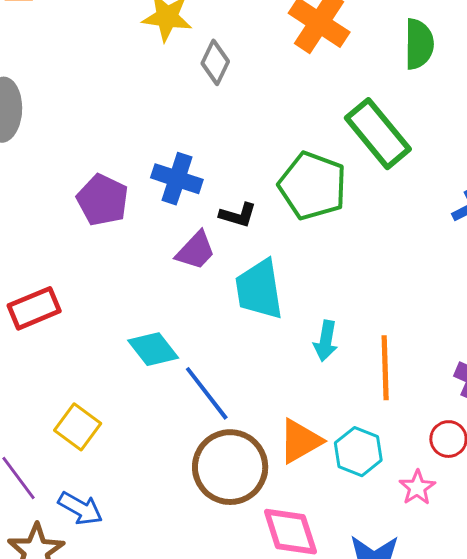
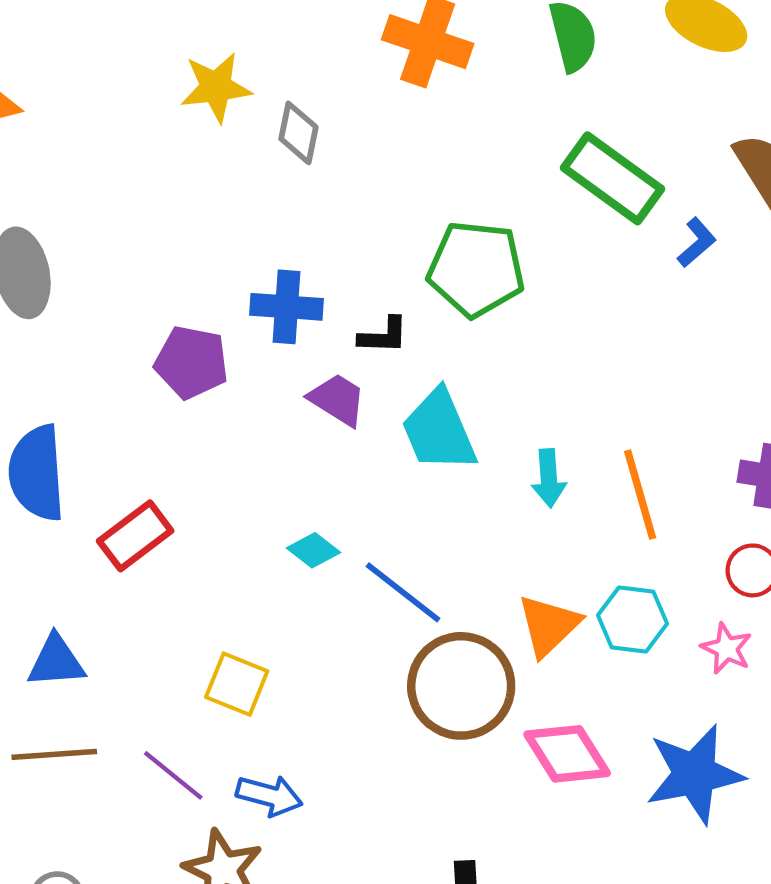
green rectangle: (378, 134) -> (612, 178), moved
purple trapezoid: (196, 251) -> (338, 400), turned -87
cyan diamond: (153, 349) -> (314, 550), size x0.7

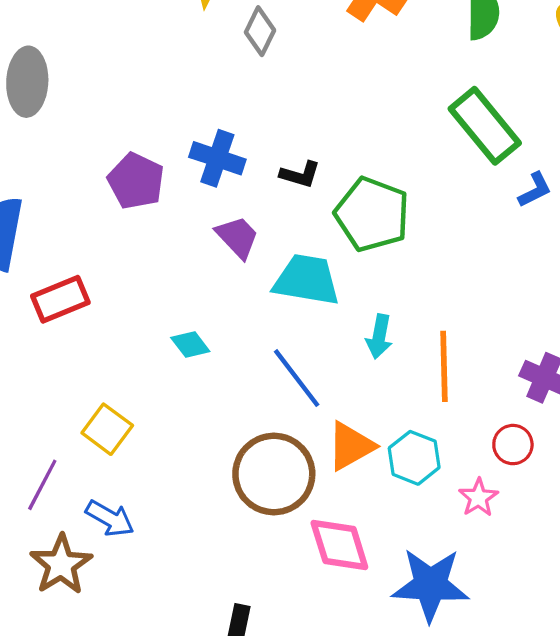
green pentagon: (476, 269) -> (372, 214), moved
black L-shape: (383, 336) -> (300, 174), moved
cyan trapezoid: (439, 431) -> (307, 280), turned 108
blue line: (403, 592) -> (297, 378), moved
purple line: (173, 775) -> (42, 485), turned 64

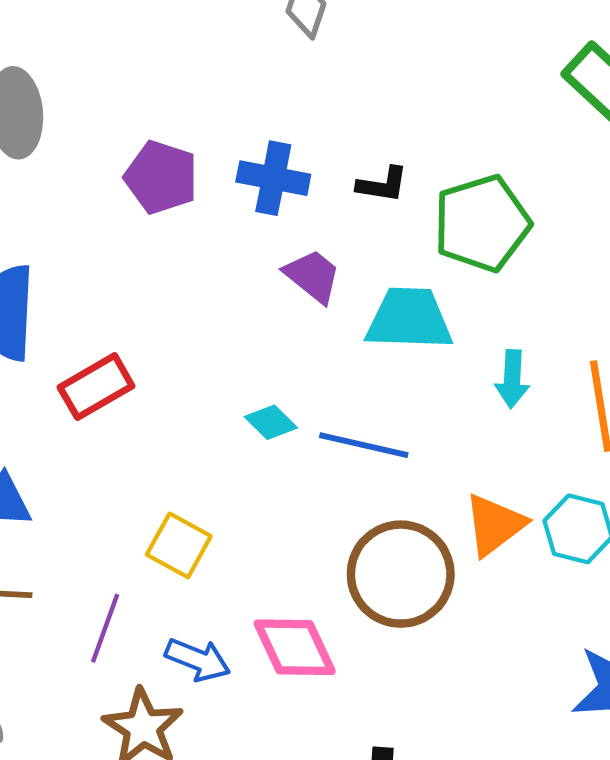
purple pentagon: (136, 181) -> (161, 177), moved
green pentagon: (372, 214) -> (482, 223), turned -30
blue line: (297, 378) -> (364, 445), moved, turned -32
pink diamond: (339, 545) -> (295, 647), moved

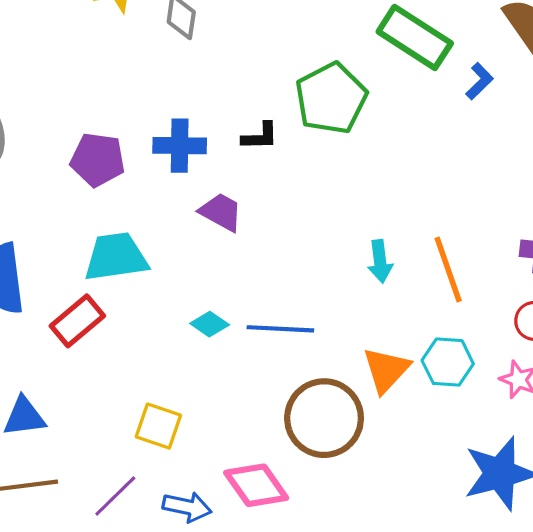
green pentagon: (482, 223) -> (331, 98), moved
cyan trapezoid: (409, 319) -> (116, 257), moved
purple line: (105, 628) -> (115, 496), turned 36

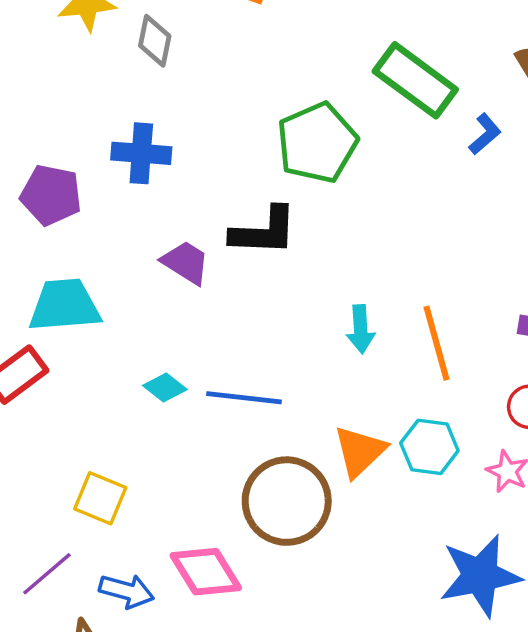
black L-shape: (260, 136) -> (264, 231), moved, size x1.6
blue cross: (180, 146) -> (141, 153), moved

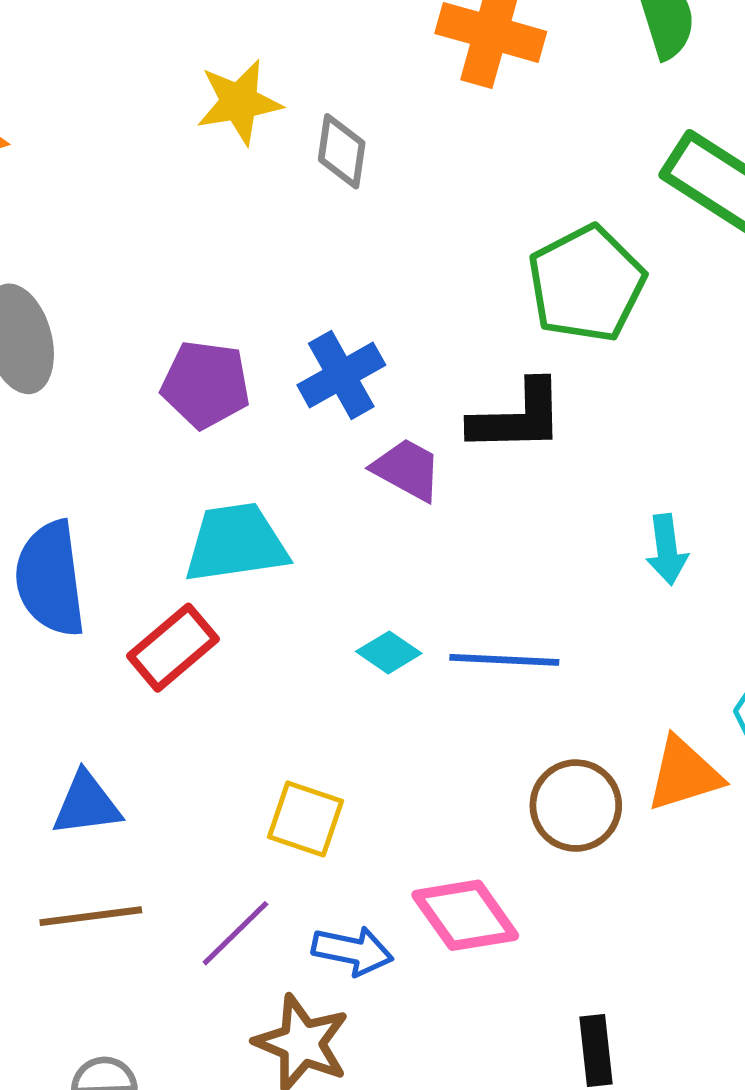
blue cross: (141, 153) -> (341, 375), moved, turned -30
orange triangle: (360, 451) -> (684, 774), moved, turned 30
brown circle: (287, 501) -> (576, 806), size x0.7

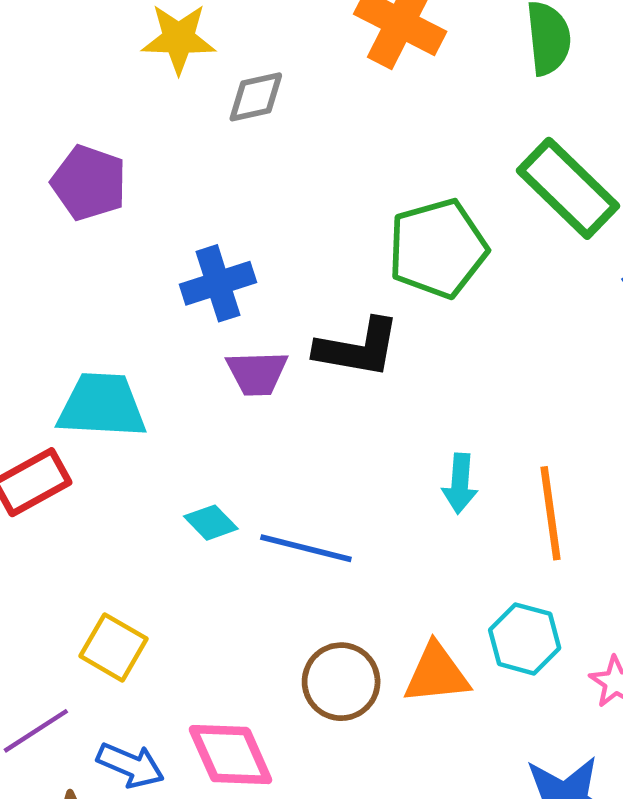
gray diamond: (342, 151) -> (256, 97), turned 58
purple pentagon: (206, 384) -> (89, 183), moved
purple trapezoid: (407, 469) -> (257, 373), turned 138

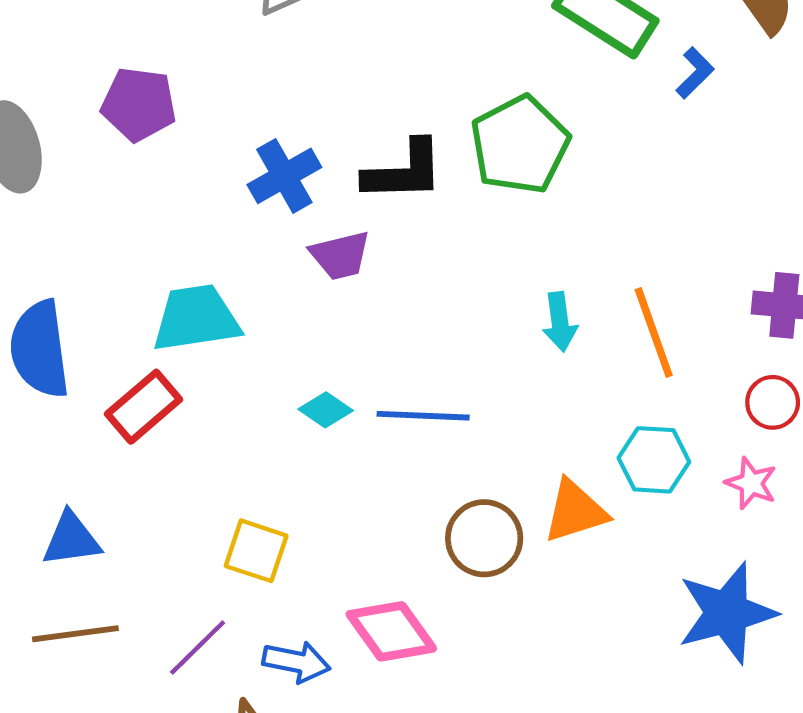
green pentagon: (438, 248) -> (520, 145), moved
black L-shape: (358, 348) -> (404, 171), moved

